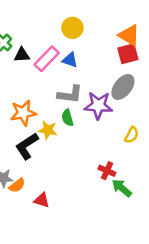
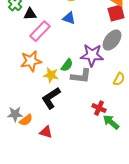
pink rectangle: (47, 59) -> (40, 31), moved
gray L-shape: (70, 94) -> (81, 76), moved
green semicircle: (68, 118) -> (67, 65), turned -128
black L-shape: (27, 146) -> (51, 98), moved

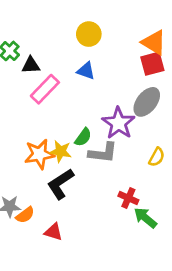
purple star: (92, 55) -> (118, 123), turned 30
orange star: (31, 61) -> (39, 154), moved

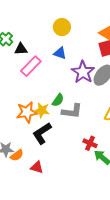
purple star: (118, 123) -> (83, 72), moved

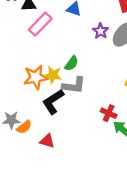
purple star: (83, 72) -> (100, 31), size x0.6
gray L-shape: (72, 111) -> (74, 85), moved

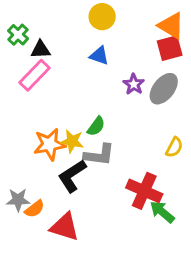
pink rectangle: (40, 24) -> (35, 75), moved
red cross: (109, 113) -> (144, 191), size x1.6
red triangle: (47, 141) -> (65, 227), size x1.5

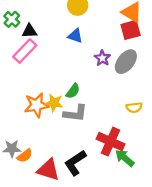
yellow semicircle: (174, 147) -> (134, 107), turned 56
black L-shape: (72, 176) -> (75, 163), moved

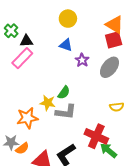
purple star: (102, 58) -> (82, 60), moved
orange star: (37, 105) -> (27, 118), moved

